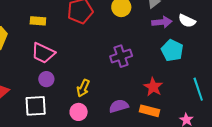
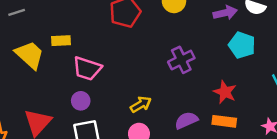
yellow rectangle: (38, 21) -> (61, 41), moved
purple circle: (46, 79) -> (81, 101), moved
yellow arrow: (83, 88) -> (141, 104), turned -138

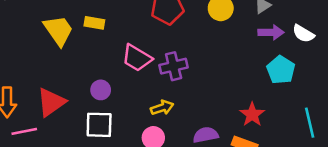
purple cross: (181, 60) -> (174, 66), moved
pink trapezoid: (87, 68) -> (137, 58), moved

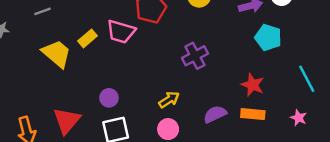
yellow rectangle: (94, 23) -> (88, 38), turned -36
pink trapezoid: (137, 58) -> (121, 32), moved
purple cross: (174, 66) -> (195, 56), moved

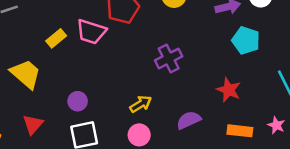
yellow trapezoid: (57, 54) -> (26, 74), moved
orange rectangle: (253, 114) -> (240, 131), moved
red triangle: (67, 121) -> (33, 124), size x0.7

